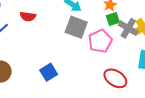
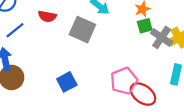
gray square: (76, 27) -> (82, 30), moved
pink pentagon: (100, 41) -> (124, 81), moved

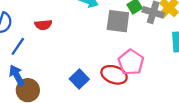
gray square: (82, 30) -> (118, 21), moved
red ellipse: (143, 94) -> (114, 75), moved

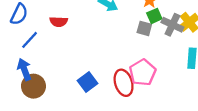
gray square: (118, 21) -> (144, 28), moved, size x0.6
red ellipse: (114, 75) -> (124, 83), turned 45

